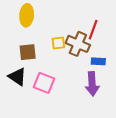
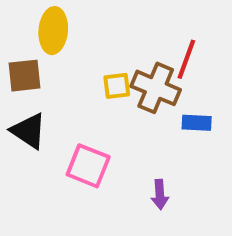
brown square: (28, 52) -> (25, 76), moved
black triangle: (17, 77) -> (29, 131), moved
purple arrow: (92, 84) -> (160, 194), moved, size x0.6

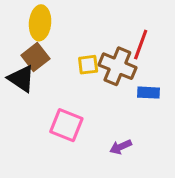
brown square: (25, 76) -> (35, 57), moved, turned -32
black triangle: (29, 131) -> (21, 79), moved
purple arrow: (160, 194) -> (121, 147), turned 70

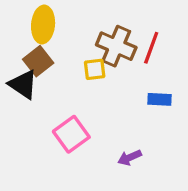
brown cross: (117, 66) -> (116, 46), moved
pink square: (66, 125) -> (71, 134), turned 32

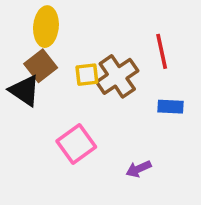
brown cross: (116, 46) -> (117, 76), moved, turned 33
red line: (151, 48) -> (162, 51), turned -32
yellow square: (95, 69) -> (87, 75), moved

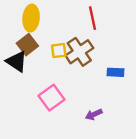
red line: (162, 51) -> (93, 18), moved

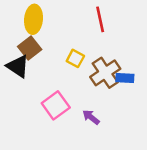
yellow square: (59, 51) -> (75, 58), moved, turned 35
brown cross: (79, 52) -> (105, 73), moved
purple arrow: (94, 114) -> (91, 117), moved, turned 63

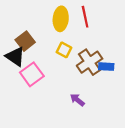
yellow ellipse: (34, 19) -> (61, 19), moved
pink square: (56, 105) -> (32, 74), moved

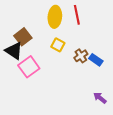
brown cross: (90, 62) -> (81, 56), size x0.6
blue rectangle: (106, 67) -> (96, 60), turned 32
purple arrow: (77, 100) -> (100, 98), moved

